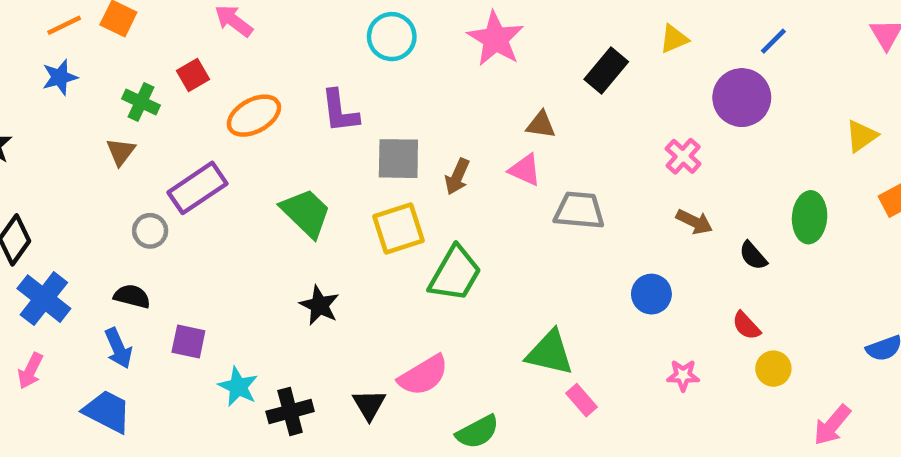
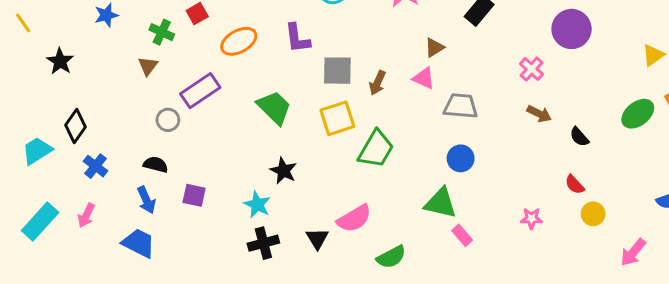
brown triangle: (541, 125) -> (434, 47), turned -40
green ellipse: (810, 217) -> (638, 114), moved, turned 48
blue circle: (651, 294) -> (461, 158), moved
blue cross: (44, 299) -> (96, 166), size x0.7
cyan star: (238, 387) -> (257, 205), moved

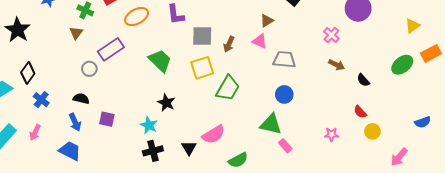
black star: (60, 61) -> (18, 30), size x1.4

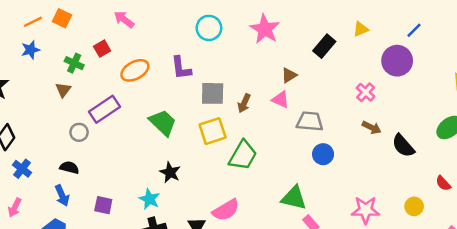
black semicircle: (363, 80) -> (403, 146), size x1.5
blue circle: (284, 94) -> (323, 154), moved
red semicircle: (360, 112) -> (443, 183), moved
purple square: (107, 119) -> (103, 205), moved
pink star: (331, 134) -> (366, 210), size x1.6

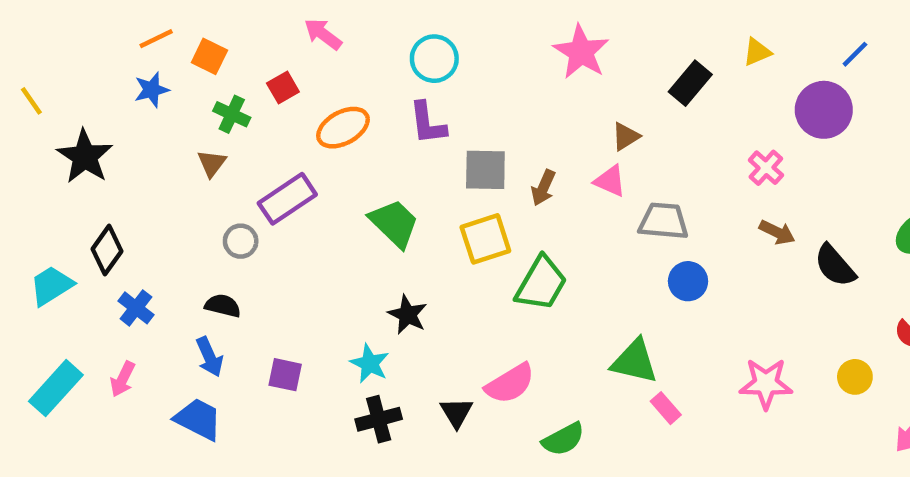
orange square: (62, 18) -> (209, 56), moved
cyan circle: (209, 28) -> (434, 59), moved

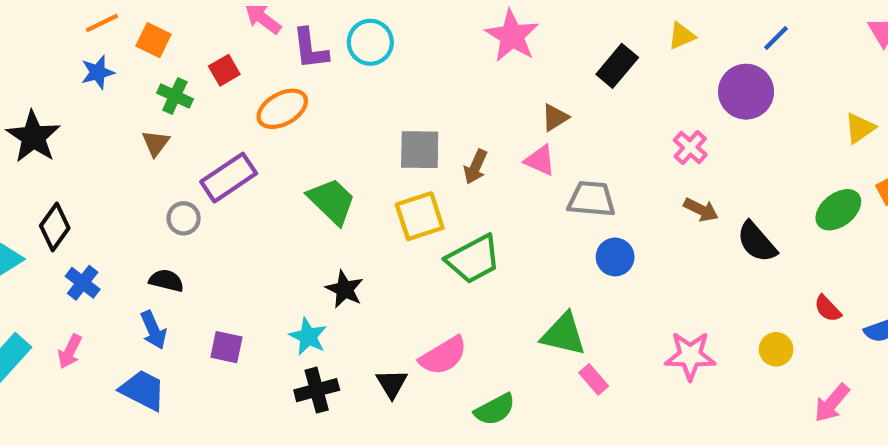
purple L-shape: (428, 123) -> (310, 49), moved
green trapezoid: (541, 283) -> (473, 259), turned 32

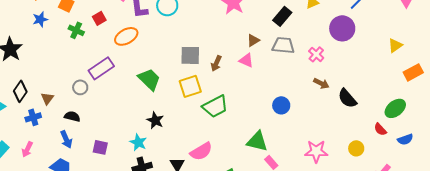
brown triangle: (156, 143) -> (47, 98), moved
gray trapezoid: (591, 199) -> (283, 45), moved
green ellipse: (838, 210) -> (395, 108), moved
blue cross: (83, 283) -> (33, 117), turned 35

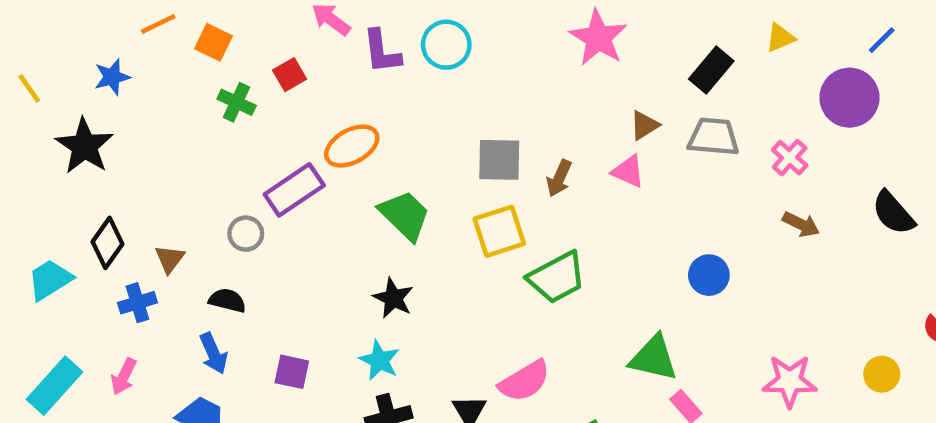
blue star: (40, 19) -> (112, 77), moved
orange ellipse: (126, 36) -> (352, 146), moved
black semicircle: (347, 98) -> (893, 213), moved
black star: (155, 120) -> (393, 298), moved

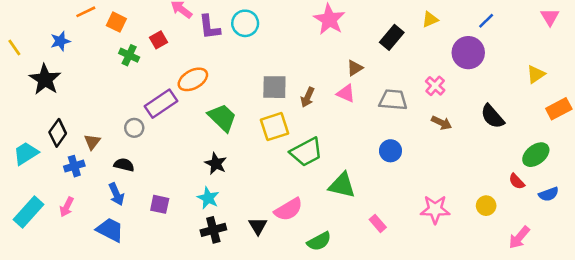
gray trapezoid: (714, 137) -> (393, 100), moved
green triangle: (654, 358) -> (342, 185), moved

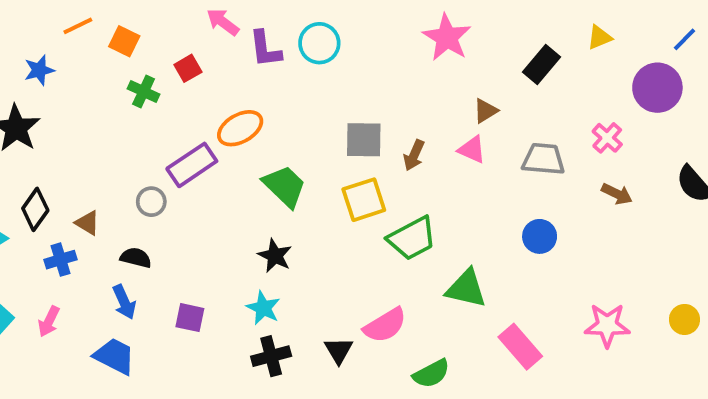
brown triangle: (92, 142) -> (87, 223), turned -36
pink rectangle: (378, 223) -> (520, 347), size x1.6

